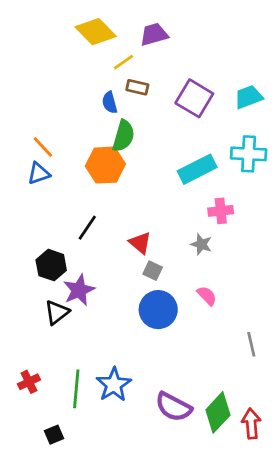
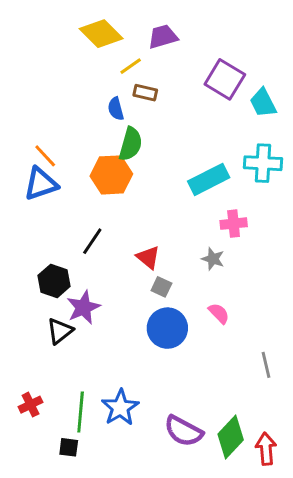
cyan trapezoid: (249, 97) -> (263, 103), turned -96
purple square: (194, 98) -> (225, 79), moved
blue triangle: (39, 173) -> (41, 184), size x1.4
black square: (54, 435) -> (69, 447), moved, turned 30

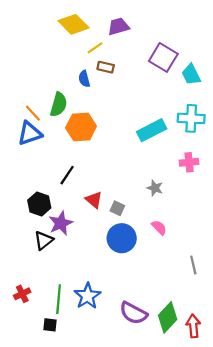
green semicircle: (131, 144) -> (59, 105), moved
pink cross: (234, 224) -> (189, 162), moved
red triangle: (148, 257) -> (94, 200), moved

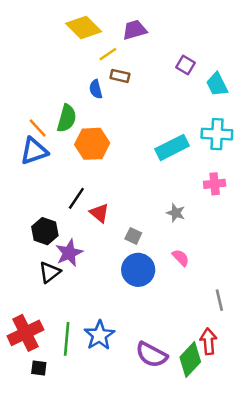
purple square: (163, 57) -> (185, 65), size x0.6
red triangle: (94, 200) -> (99, 213), moved
red cross: (22, 294) -> (25, 333), size x1.8
black square: (50, 325) -> (39, 368), moved
red arrow: (193, 326) -> (208, 341), moved

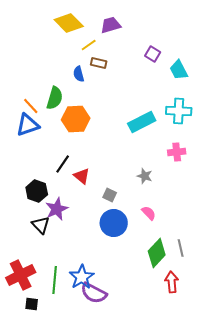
black triangle: (50, 272) -> (41, 225), turned -36
purple semicircle: (152, 355) -> (94, 293), moved
green diamond: (190, 360) -> (157, 253), moved

